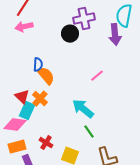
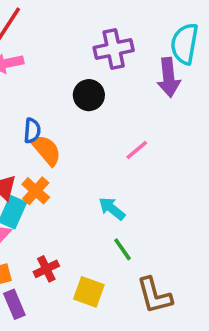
black circle: (70, 34) -> (89, 95), moved
cyan arrow: (83, 109) -> (112, 209), size x0.7
red cross: (46, 143) -> (46, 269), turned 32

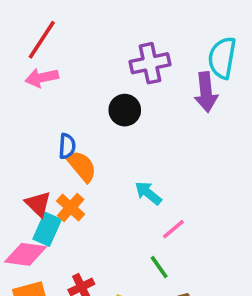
pink line: (137, 150) -> (173, 229), moved
cyan arrow: (112, 209) -> (148, 193), moved

